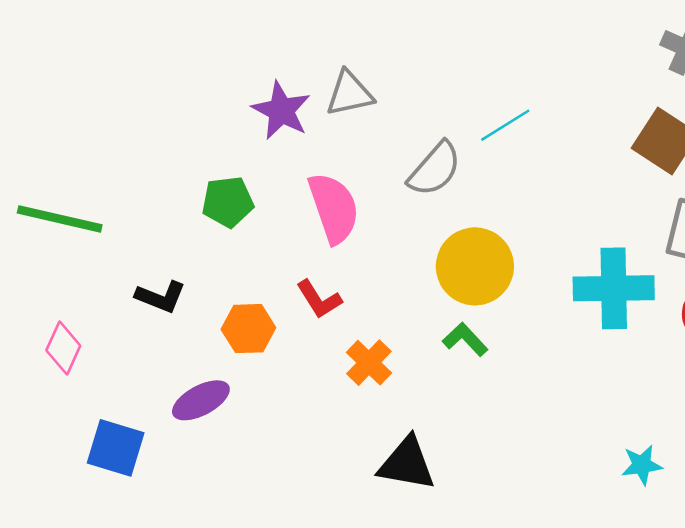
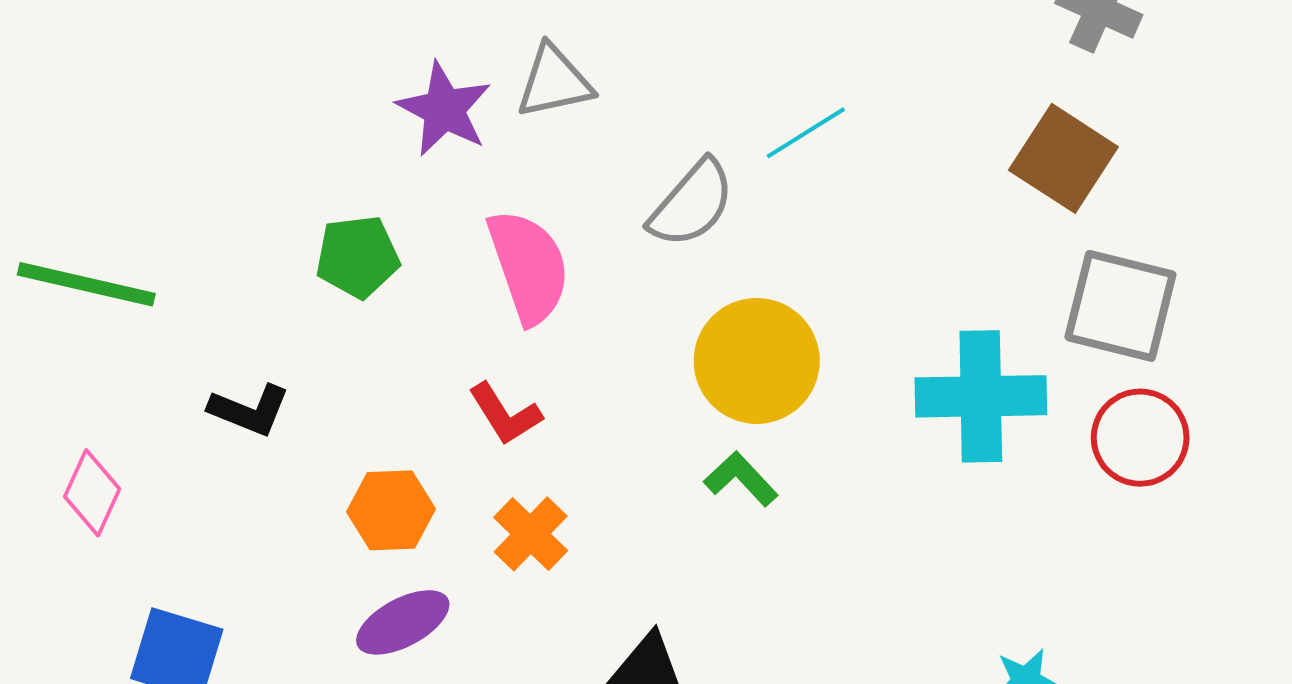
orange hexagon: (248, 329) -> (391, 510), moved
orange cross: (369, 363) -> (531, 534), moved
purple ellipse: (201, 400) -> (403, 622), moved

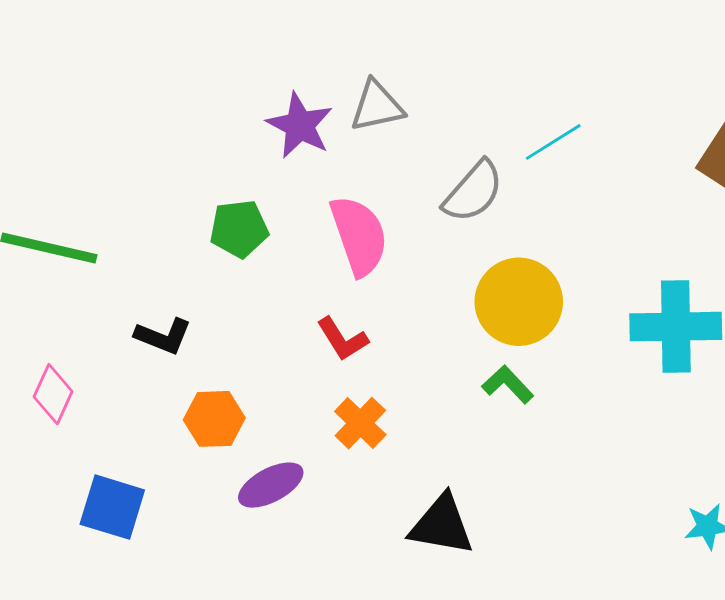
orange hexagon: (391, 510) -> (214, 419), moved

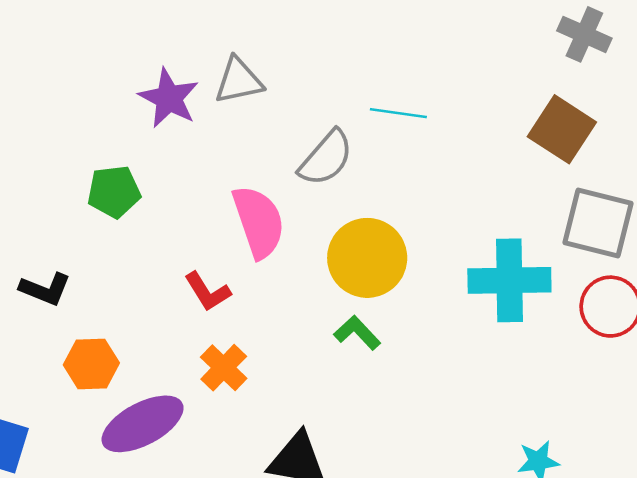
cyan line: (553, 142) -> (398, 113), turned 40
pink semicircle: (359, 236) -> (259, 222), moved
purple ellipse: (271, 485) -> (143, 424), size x1.4

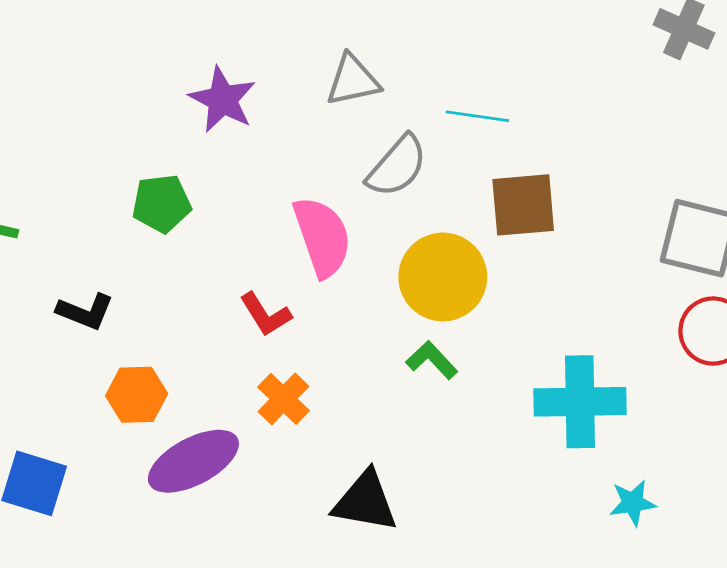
gray triangle: (239, 81) -> (353, 80), moved
brown square: (562, 129) -> (523, 205), moved, turned -38
cyan cross: (509, 280) -> (580, 402), moved

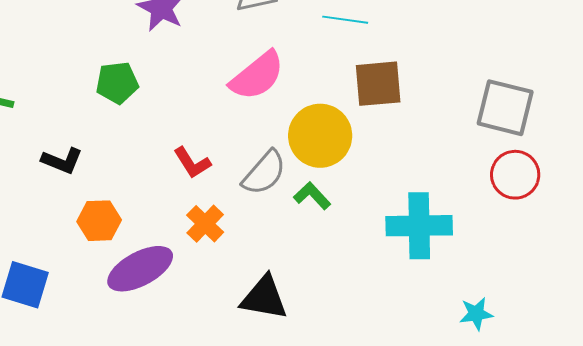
gray semicircle: (397, 166) -> (264, 173), moved
pink semicircle: (322, 237) -> (257, 76), moved, turned 70
cyan star: (633, 503) -> (476, 314), moved

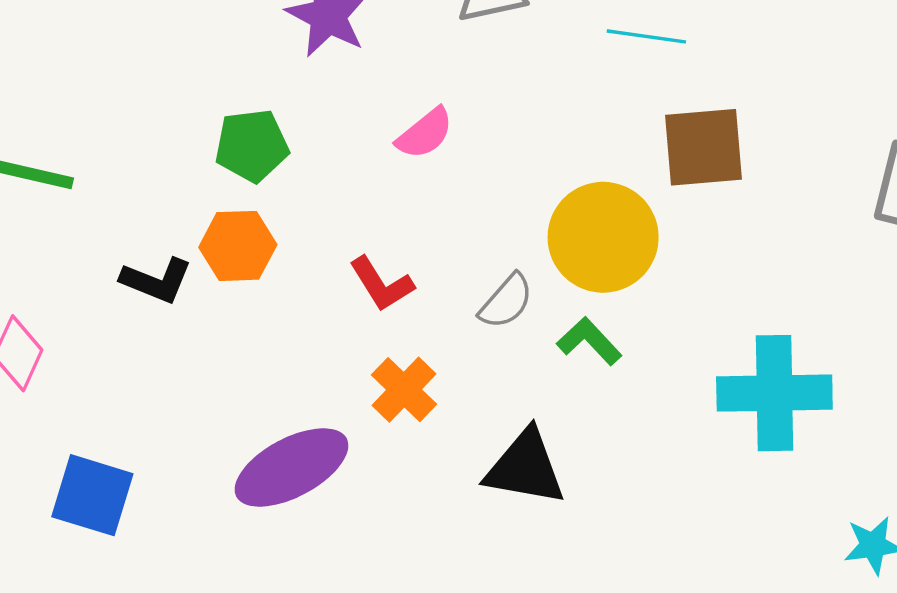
pink semicircle: (257, 76) -> (425, 133), moved, size x0.6
gray semicircle: (264, 173) -> (506, 301), size x0.7
orange hexagon: (99, 221) -> (238, 246), moved
black triangle: (264, 298) -> (525, 467), moved

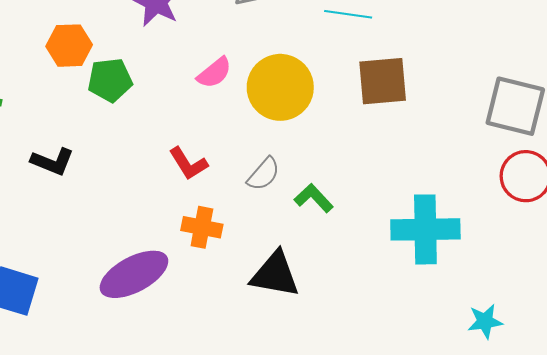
yellow circle: (603, 237) -> (280, 87), moved
orange hexagon: (238, 246) -> (69, 46), moved
orange cross: (404, 390) -> (202, 227), turned -33

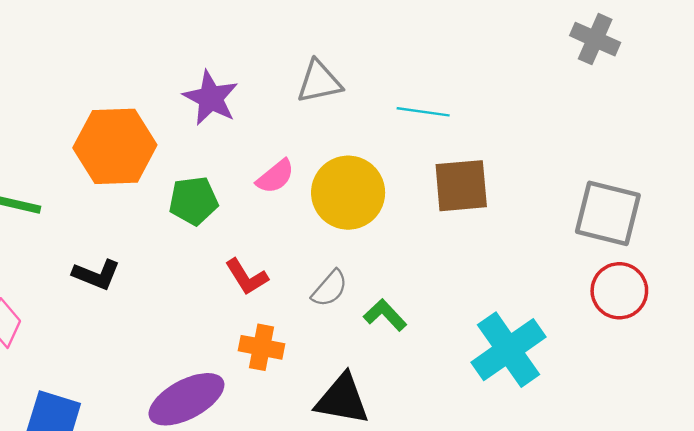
orange hexagon: (69, 46) -> (115, 146), size x1.6
green pentagon: (110, 80) -> (193, 201), moved
cyan cross: (425, 229) -> (509, 350), turned -34

